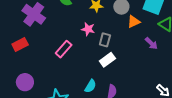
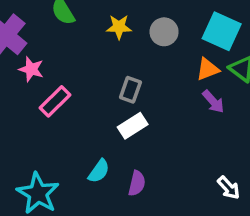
orange triangle: (134, 22) -> (208, 69), moved
pink star: (88, 29) -> (31, 69), moved

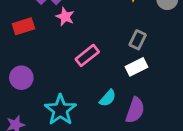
pink rectangle: (55, 101) -> (87, 55), moved
purple semicircle: (137, 183) -> (135, 110), size x1.4

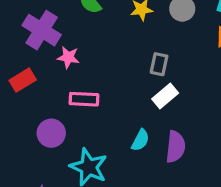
pink rectangle: (87, 55) -> (84, 99), moved, turned 55
purple circle: (21, 78) -> (51, 133), moved

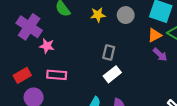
red rectangle: (23, 80) -> (22, 75), moved

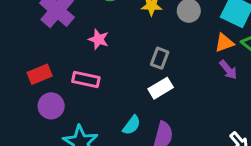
pink star: (47, 46) -> (99, 39), moved

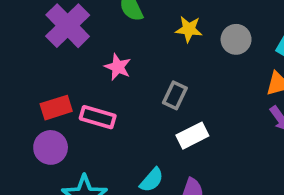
gray rectangle: (160, 58) -> (175, 95), moved
red rectangle: (40, 74) -> (56, 108), moved

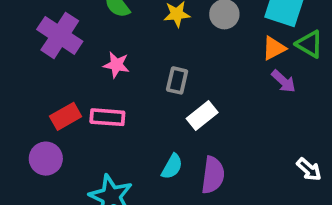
purple circle: (51, 147) -> (46, 159), moved

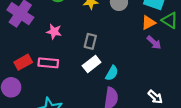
white rectangle: (202, 116) -> (92, 64), moved
cyan semicircle: (172, 167) -> (112, 73), moved
white arrow: (309, 169) -> (155, 97), moved

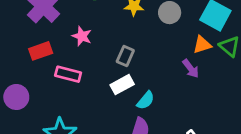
purple arrow: (154, 43) -> (191, 68), moved
red rectangle: (23, 62) -> (41, 51), moved

